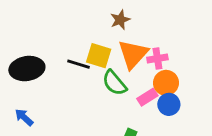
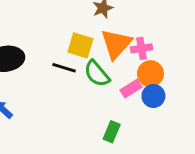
black line: (79, 64) -> (64, 68), moved

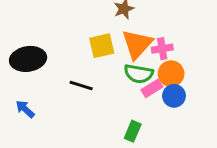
yellow square: (80, 45) -> (102, 46), turned -30
black line: (64, 68) -> (81, 86), moved
green semicircle: (97, 74) -> (139, 74), moved, turned -40

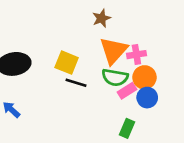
yellow square: (102, 46) -> (67, 63), moved, turned 35
black line: (81, 86) -> (76, 83), moved
green rectangle: (133, 131) -> (127, 128), moved

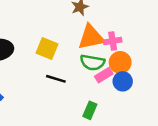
orange triangle: (114, 50) -> (91, 37), turned 36
black line: (76, 83) -> (56, 79), moved
green rectangle: (127, 128) -> (90, 110), moved

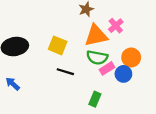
pink cross: (113, 41) -> (116, 26), moved, turned -32
orange circle: (120, 62) -> (131, 57), moved

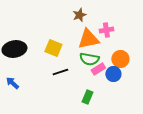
pink cross: (116, 26) -> (106, 30), turned 32
black line: (65, 72) -> (60, 72), turned -35

